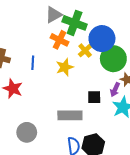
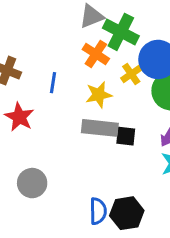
black square: (94, 97) -> (126, 136), moved
gray rectangle: (70, 115) -> (100, 128), moved

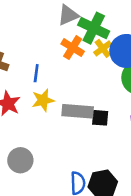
yellow cross: (131, 74) -> (103, 48), moved
yellow star: (99, 95) -> (43, 100), moved

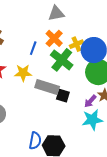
green cross: (94, 28) -> (62, 60), moved
blue line: (36, 73) -> (33, 48), moved

